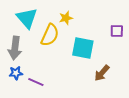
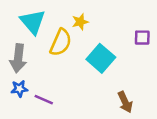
cyan square: (83, 48) -> (101, 58), turned 30
brown arrow: (102, 73) -> (125, 102), moved, turned -66

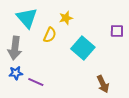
yellow semicircle: (61, 42) -> (50, 35), size x0.7

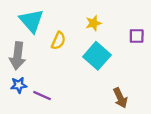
yellow star: (66, 18) -> (93, 23), moved

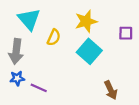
yellow star: (93, 23) -> (86, 21), size x1.5

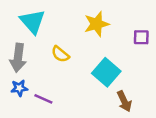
yellow semicircle: (54, 37) -> (60, 54), moved, turned 105
cyan square: (89, 51) -> (106, 72), moved

